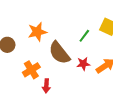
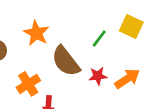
orange star: (37, 32) -> (36, 33), turned -30

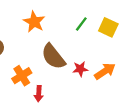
orange star: (36, 33) -> (34, 22), moved
green line: (99, 39) -> (81, 24), moved

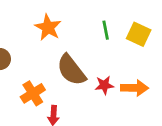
green line: (81, 24) -> (106, 30), turned -48
orange arrow: (105, 71) -> (135, 88), turned 35

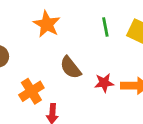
brown semicircle: (71, 70) -> (71, 68), size x0.7

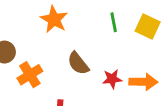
orange cross: (31, 91) -> (30, 75), moved

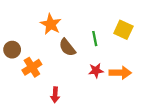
green line: (114, 22) -> (95, 39), moved
brown semicircle: (78, 63) -> (67, 47), moved

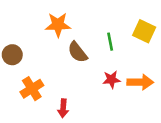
orange star: (51, 24) -> (58, 25), turned -30
orange cross: (32, 67) -> (32, 89), moved

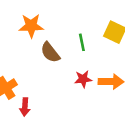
red arrow: (63, 108) -> (25, 107), moved

